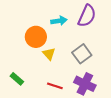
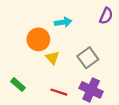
purple semicircle: (87, 16) -> (106, 16), moved, size x0.7

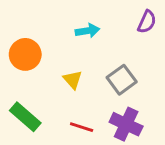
orange circle: (38, 39) -> (25, 54), moved
green rectangle: (18, 85) -> (25, 117), size x1.5

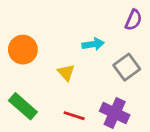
cyan arrow: (87, 31) -> (93, 44), moved
gray square: (122, 80) -> (127, 67), moved

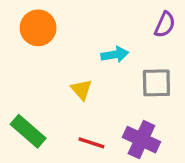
orange circle: (23, 50) -> (38, 28), moved
gray square: (127, 67) -> (156, 83), turned 35

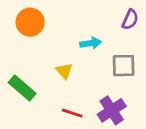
green rectangle: (28, 131) -> (22, 88), moved
purple cross: (141, 140) -> (112, 110), turned 32

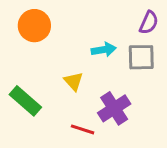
gray square: (124, 66) -> (141, 57), moved
purple cross: (112, 110) -> (114, 108), moved

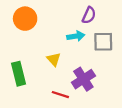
purple semicircle: (149, 23) -> (89, 15), moved
green rectangle: (25, 101) -> (18, 74), turned 35

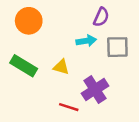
yellow triangle: (54, 59) -> (61, 67), turned -32
green rectangle: (18, 74) -> (24, 66), moved, turned -45

